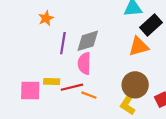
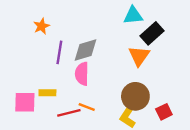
orange triangle: (139, 46) -> (139, 56), turned -40
red line: (72, 87) -> (69, 113), moved

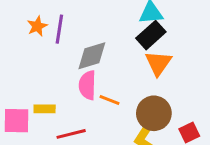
black rectangle: (152, 33) -> (151, 35), moved
purple line: (59, 52) -> (59, 29), moved
orange line: (87, 107) -> (110, 100), moved

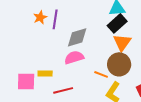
pink semicircle: (87, 85) -> (74, 57), turned 72
orange line: (110, 100) -> (101, 74), moved
brown circle: (154, 113) -> (119, 64), moved

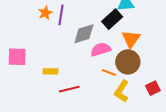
black rectangle: (117, 23) -> (112, 19), moved
pink semicircle: (74, 57) -> (101, 49), moved
pink square: (26, 81) -> (17, 57), moved

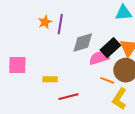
black rectangle: (112, 19) -> (110, 48), moved

